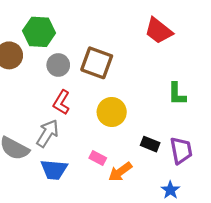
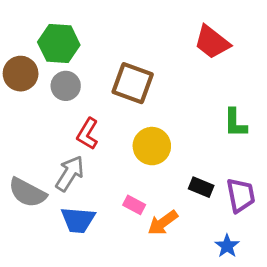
gray circle: (58, 65) -> (66, 86), moved

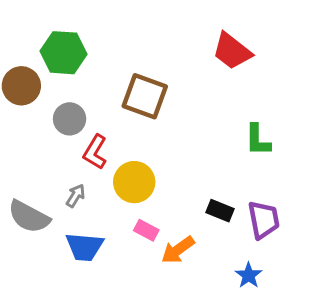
gray circle: (66, 86) -> (70, 119), moved
yellow circle: (152, 146) -> (134, 182), moved
gray arrow: (70, 173) -> (76, 196), size x0.6

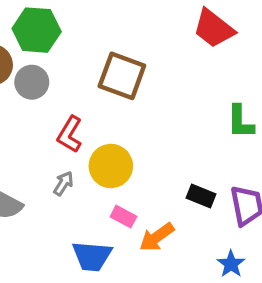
gray circle: (70, 119) -> (32, 82), moved
gray arrow: (76, 196) -> (63, 183), moved
blue trapezoid: (85, 247) -> (92, 256), moved

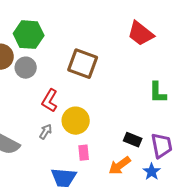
pink rectangle: (123, 217) -> (84, 153), turned 56
orange arrow: (157, 237) -> (120, 166), moved
blue star: (231, 264) -> (152, 172), moved

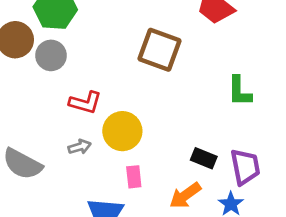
brown square: (83, 64) -> (160, 50), moved
red L-shape: (50, 101) -> (85, 103), turned -105
gray arrow: (46, 132) -> (80, 147), turned 42

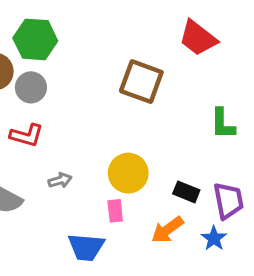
red L-shape: (85, 103) -> (27, 135), moved
yellow circle: (122, 131) -> (128, 173), moved

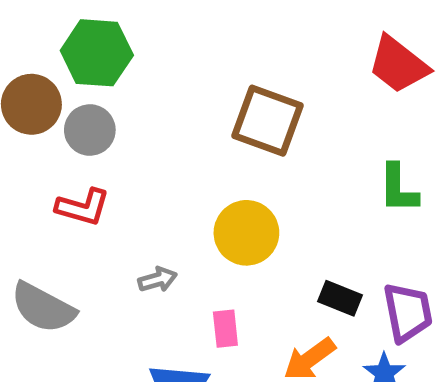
red trapezoid: (198, 38) -> (398, 65), moved
yellow circle: (128, 173) -> (246, 233), moved
gray arrow: (60, 180) -> (158, 280), moved

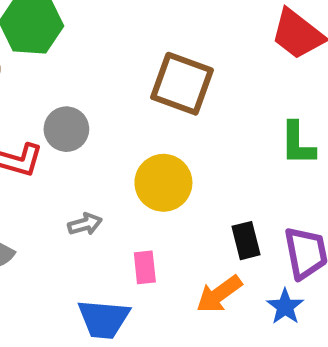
gray circle: (90, 130) -> (66, 129), moved
black rectangle: (340, 298) -> (246, 241), turned 54

